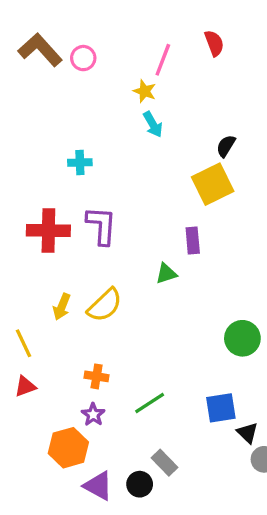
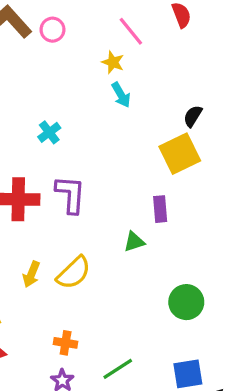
pink line: (163, 60) -> (131, 31), turned -60
cyan cross: (80, 163) -> (49, 132), turned -35
green circle: (242, 338) -> (186, 302), moved

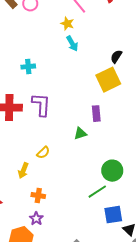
cyan cross: (49, 132) -> (28, 67), turned 32
yellow semicircle: (74, 273) -> (43, 153), size x0.6
yellow arrow: (31, 274) -> (23, 171), moved
green line: (118, 369) -> (97, 192), moved

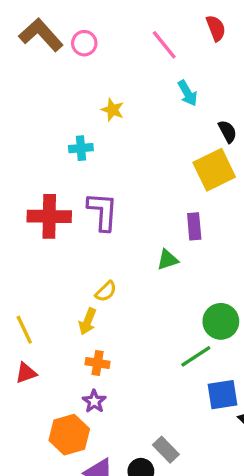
yellow star: (67, 24) -> (113, 110), moved
cyan arrow: (72, 44) -> (188, 93), moved
black semicircle: (116, 57) -> (228, 131), turned 120
yellow arrow: (23, 171) -> (88, 321), moved

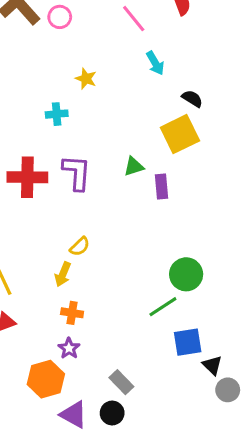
black semicircle: (228, 131) -> (192, 99), turned -30
green triangle: (168, 260) -> (134, 166), moved
gray rectangle: (166, 450) -> (121, 382), moved

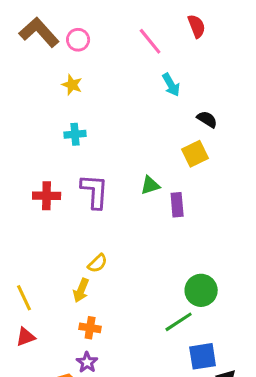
yellow star: (86, 79) -> (72, 85), moved
yellow square: (180, 134) -> (195, 154), size x0.7
red cross: (27, 177) -> (47, 196), size x0.7

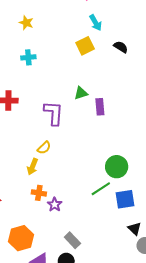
yellow square: (195, 154) -> (85, 46), moved
purple L-shape: (95, 191) -> (54, 113), moved
blue square: (203, 356) -> (125, 199), moved
purple star: (87, 362) -> (55, 204), moved

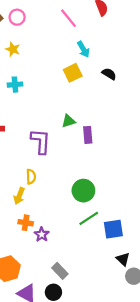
yellow semicircle: (44, 148) -> (31, 177), turned -48
green circle: (117, 167) -> (83, 191), moved

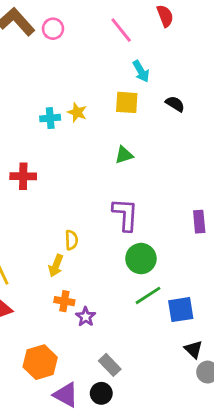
yellow star: (13, 49) -> (77, 112), moved
yellow square: (73, 73) -> (127, 102), turned 30
green triangle: (68, 121) -> (124, 155), moved
purple rectangle: (88, 135) -> (199, 222), moved
purple L-shape: (41, 141) -> (125, 215), moved

